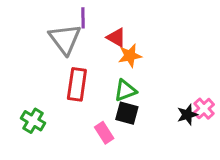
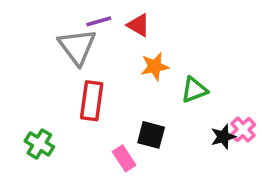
purple line: (83, 18) -> (99, 21), turned 75
red triangle: (116, 37) -> (138, 25), moved
green triangle: (125, 90) -> (194, 90), moved

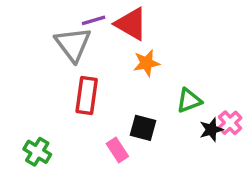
red triangle: (138, 25) -> (131, 24), size x1.5
green triangle: (194, 90) -> (189, 101), moved
green cross: (39, 144) -> (37, 152), moved

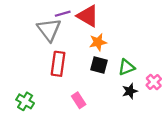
black square: (143, 128) -> (99, 65), moved
black star: (211, 130) -> (130, 91), moved

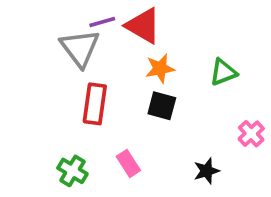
green triangle: (126, 67) -> (223, 72), moved
black star: (130, 91) -> (207, 171), moved
green cross: (25, 101) -> (72, 171), moved

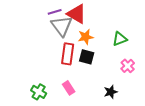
gray triangle: (80, 48) -> (62, 26), moved
red rectangle: (95, 104) -> (68, 54), moved
pink cross: (251, 134) -> (128, 66), moved

